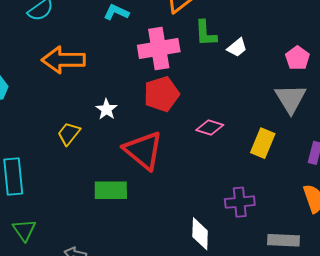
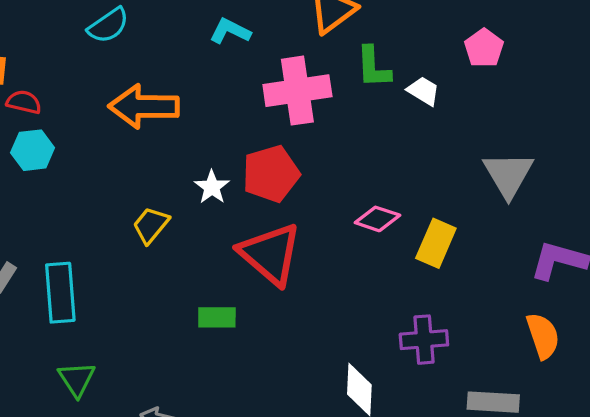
white trapezoid: (237, 48) -> (423, 91), turned -110
pink pentagon: (298, 58) -> (484, 48), moved
red pentagon: (162, 94) -> (271, 174), moved
yellow rectangle: (263, 143) -> (436, 243), moved
green rectangle: (111, 190) -> (217, 317), size x0.7

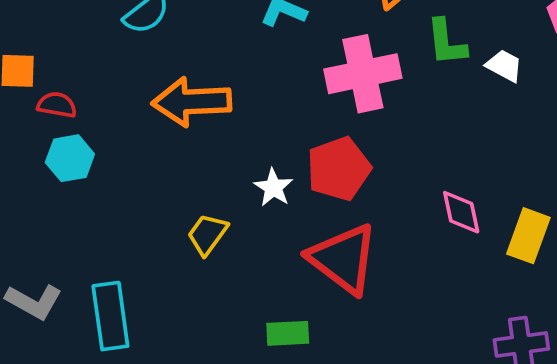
pink diamond: (377, 219) -> (461, 212), turned 63

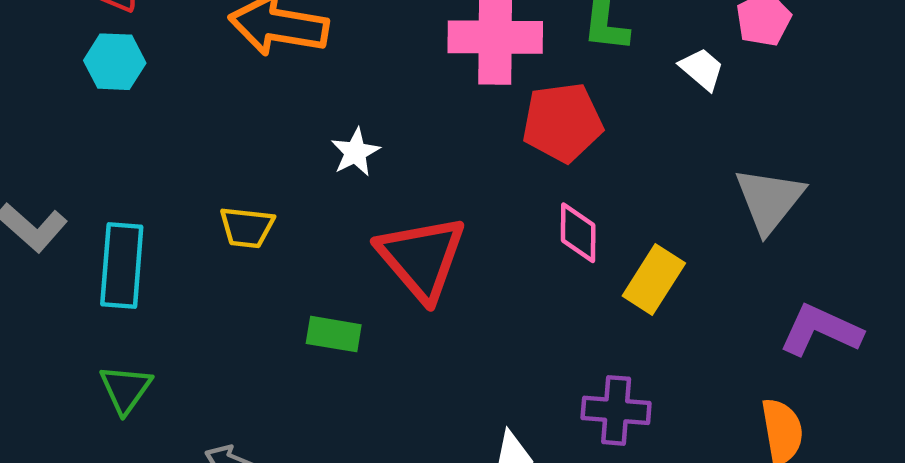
white trapezoid: (504, 66) -> (702, 69), moved
red pentagon: (339, 169) -> (562, 122), moved
yellow trapezoid: (207, 234) -> (247, 227), moved, turned -132

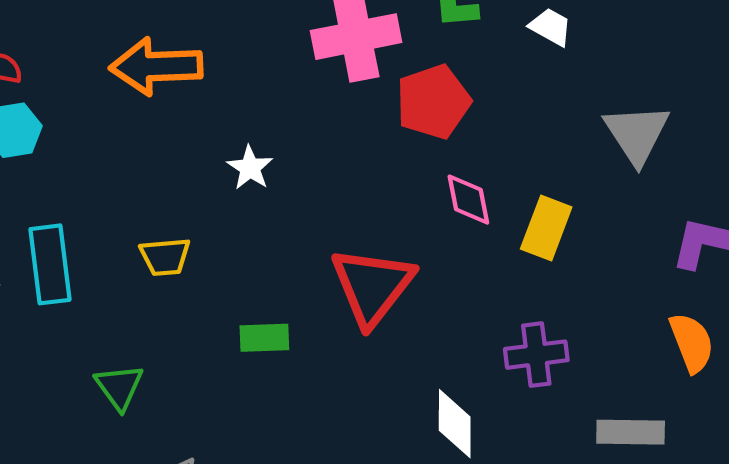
red triangle: (422, 258) -> (372, 286), moved, turned 30
cyan rectangle: (122, 265) -> (50, 264), moved
green triangle: (126, 389) -> (119, 387), moved

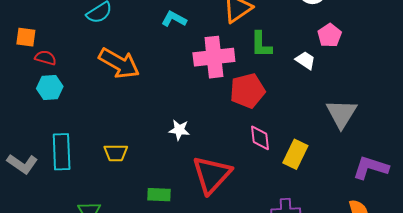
orange arrow: (156, 66) -> (119, 63), turned -153
white star: (250, 168) -> (179, 130), moved, turned -30

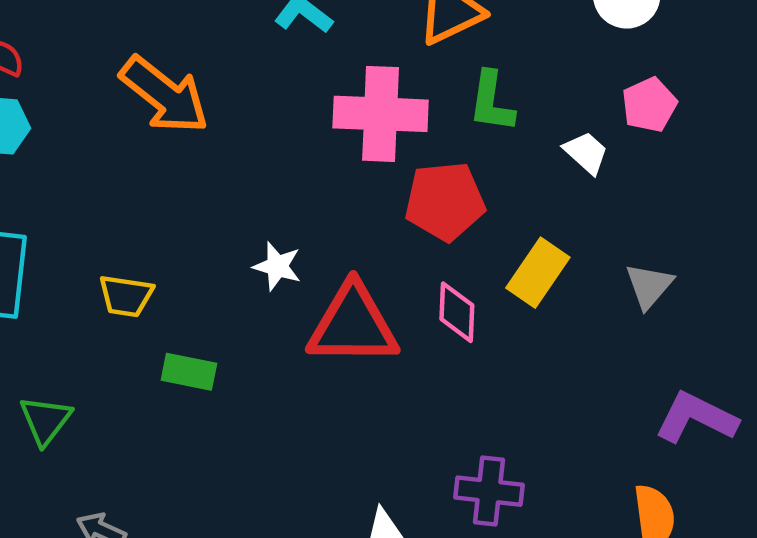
gray triangle: (342, 114) -> (649, 286), size x0.7
yellow rectangle: (295, 154) -> (538, 273), moved
red triangle: (212, 175) -> (353, 325), moved, turned 39
green rectangle: (159, 195) -> (189, 372), moved

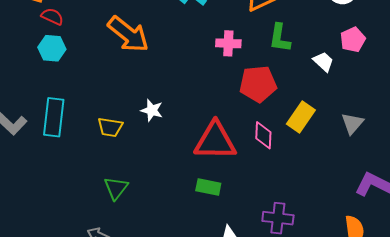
pink cross: (381, 114) -> (228, 43), size x0.6
white star: (277, 266) -> (152, 110), moved
green rectangle: (189, 372) -> (208, 187), moved
green triangle: (45, 420) -> (116, 188), moved

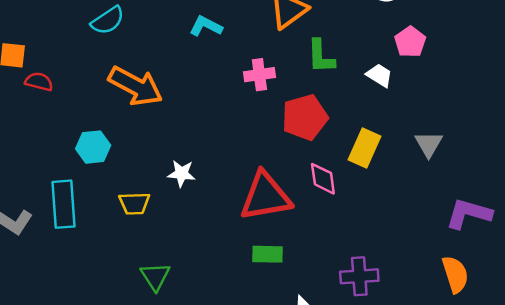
cyan hexagon: (52, 48) -> (93, 147), moved

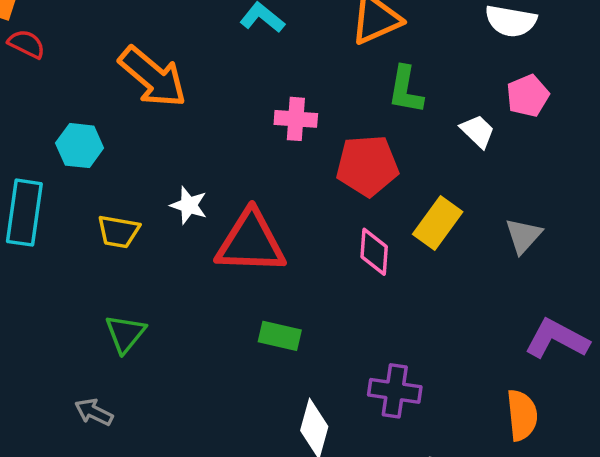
pink cross: (259, 75) -> (296, 119), moved
red triangle: (265, 196) -> (251, 242), moved

